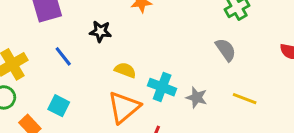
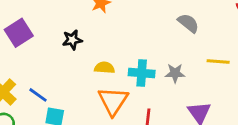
blue line: (63, 56) -> (38, 95), moved

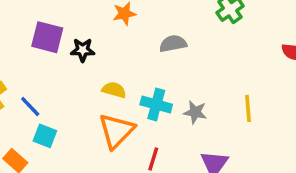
gray semicircle: (188, 23) -> (173, 44), moved, turned -60
purple square: (19, 33) -> (47, 37), moved, turned 36
yellow line: (218, 62) -> (248, 108), turned 70

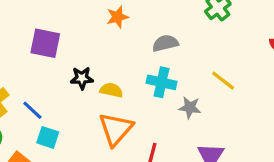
black star: (83, 50) -> (82, 78), moved
cyan cross: (156, 105) -> (162, 82), moved
yellow line: (248, 108) -> (223, 81), moved, turned -45

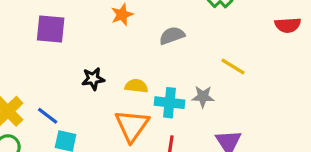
purple square: (45, 43) -> (51, 29), moved
cyan cross: (162, 82) -> (170, 103), moved
yellow semicircle: (111, 90) -> (136, 86), moved

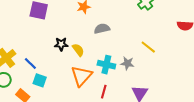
gray semicircle: (172, 36) -> (102, 29), moved
yellow semicircle: (136, 86) -> (78, 50), moved, turned 40

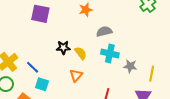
yellow line: (148, 47) -> (152, 74), moved, turned 63
cyan cross: (106, 65) -> (110, 53), moved
orange triangle: (82, 76) -> (76, 75), moved, size x0.6

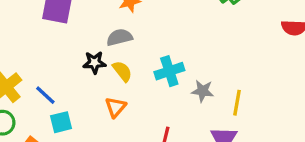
gray semicircle: (104, 31) -> (119, 37), moved
cyan cross: (110, 53) -> (169, 71), turned -30
cyan square: (42, 84) -> (61, 122), turned -32

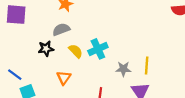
yellow semicircle: (122, 71) -> (76, 51), moved
gray star: (203, 91) -> (123, 69), moved

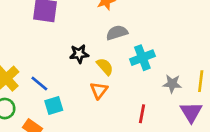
gray semicircle: (61, 29) -> (117, 33), moved
yellow semicircle: (76, 51) -> (105, 67), moved

